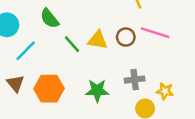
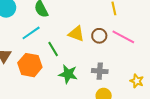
green line: (72, 44) -> (53, 49), moved
cyan line: (26, 51) -> (31, 33), moved
yellow star: (165, 91) -> (137, 81), moved

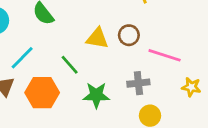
cyan line: (31, 33) -> (22, 58), moved
pink line: (123, 37) -> (165, 55), moved

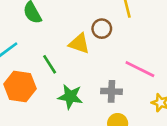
brown circle: (129, 35) -> (102, 29), moved

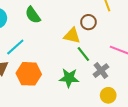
green line: (50, 64) -> (83, 54), moved
gray cross: (112, 91) -> (101, 71), turned -35

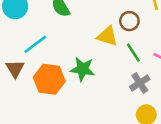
green line: (83, 54) -> (133, 53), moved
green star: (69, 78) -> (83, 69), moved

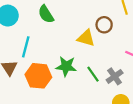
cyan line: (35, 44) -> (26, 47), turned -36
green line: (133, 53) -> (93, 74), moved

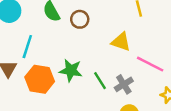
brown circle: (104, 25) -> (80, 19), moved
yellow triangle: (86, 38) -> (121, 42), moved

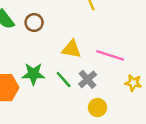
yellow triangle: (121, 42) -> (71, 49), moved

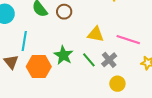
green star: (33, 74) -> (63, 55), turned 30

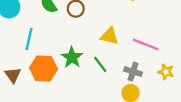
gray cross: (109, 60) -> (133, 72), moved, turned -35
brown triangle: (11, 62) -> (13, 75), moved

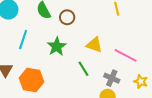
green star: (72, 57) -> (57, 46), moved
orange hexagon: (43, 68) -> (32, 80), moved

